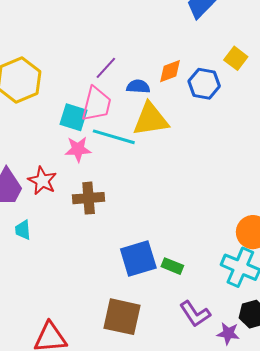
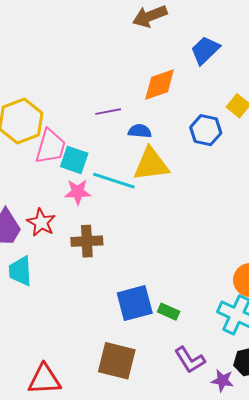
purple line: (106, 68) -> (108, 112), turned 35
orange diamond: (170, 71) -> (160, 84), moved, size x1.4
pink trapezoid: (96, 104) -> (50, 147), moved
cyan trapezoid: (23, 230) -> (20, 271), size x1.5

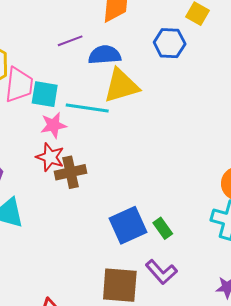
blue semicircle: (140, 131) -> (105, 55), size x1.4
red star: (41, 222) -> (50, 157), moved
green rectangle: (169, 312) -> (163, 228), turned 40
purple L-shape: (190, 360) -> (161, 272), moved

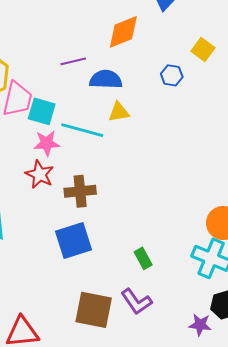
blue hexagon: (170, 43) -> (172, 75), size x0.7
yellow triangle: (121, 86) -> (119, 112), size x0.6
brown cross: (71, 172) -> (80, 191), moved
blue square: (128, 225) -> (74, 240), moved

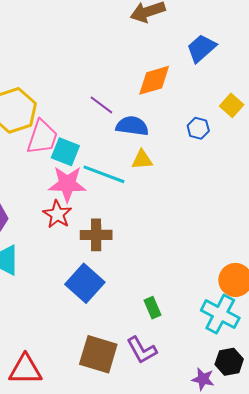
purple line: (73, 61) -> (101, 105), turned 45
pink star: (47, 143) -> (67, 184), size x1.4
blue square: (74, 240) -> (85, 283), turned -36

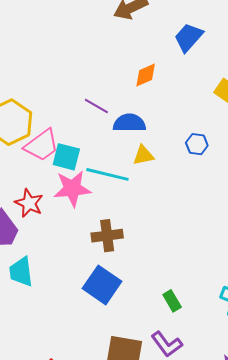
orange diamond: (154, 80) -> (146, 75), size x0.7
blue hexagon: (198, 128) -> (197, 144), moved
pink trapezoid: (42, 137) -> (42, 145), turned 42
red star: (57, 214) -> (29, 203), moved

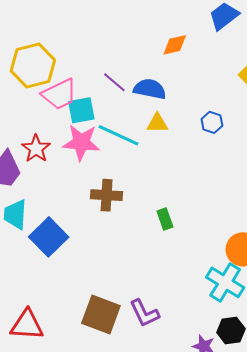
purple line: (96, 106) -> (114, 82), moved
cyan square: (66, 157) -> (81, 110), turned -36
blue square: (102, 285) -> (49, 237), moved
green rectangle: (172, 301) -> (165, 219), moved

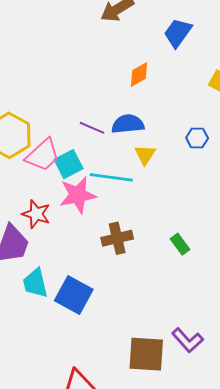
yellow triangle: (157, 123) -> (145, 155), turned -40

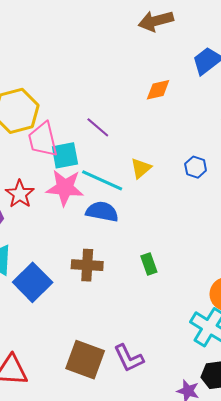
blue semicircle: (128, 124) -> (102, 212), moved
pink trapezoid: (43, 155) -> (43, 139), turned 102
brown cross: (117, 238) -> (87, 265), moved

